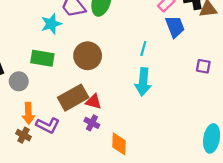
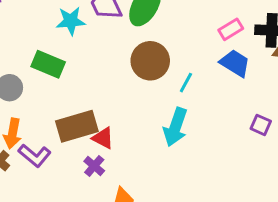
blue trapezoid: (175, 27) -> (235, 63), turned -50
brown circle: (88, 56) -> (150, 61), moved

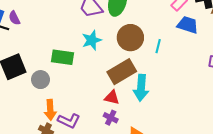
cyan star: (71, 21) -> (92, 40), moved
brown rectangle: (77, 126) -> (122, 72), moved
cyan arrow: (175, 127) -> (141, 88), moved

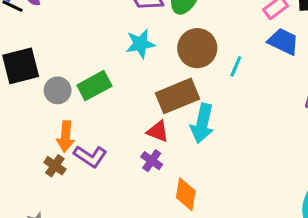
green rectangle: (63, 57) -> (94, 86), moved, turned -45

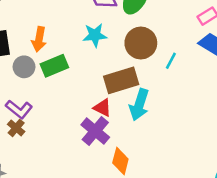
orange arrow: (65, 136) -> (39, 39), moved
purple L-shape: (90, 156) -> (19, 109), moved
purple cross: (152, 161) -> (95, 131), size x1.6

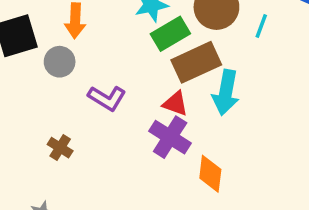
green rectangle: (54, 66) -> (170, 34), moved
purple L-shape: (19, 109) -> (107, 98), moved

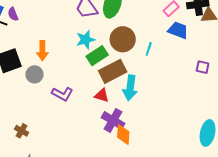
purple cross: (170, 137) -> (113, 120), moved
brown cross: (60, 148) -> (22, 131), moved

